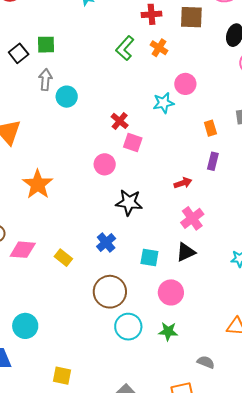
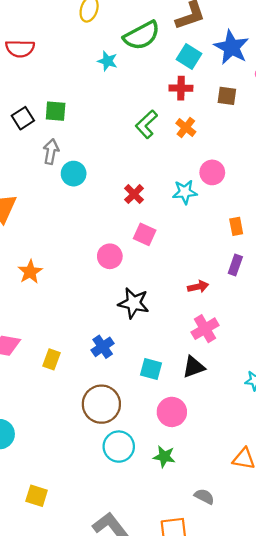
brown square: (191, 17) -> (227, 96), size x0.7
red cross: (120, 121) -> (134, 194), moved
orange star: (38, 184) -> (30, 272), size x0.7
yellow rectangle: (63, 258) -> (52, 359), turned 66

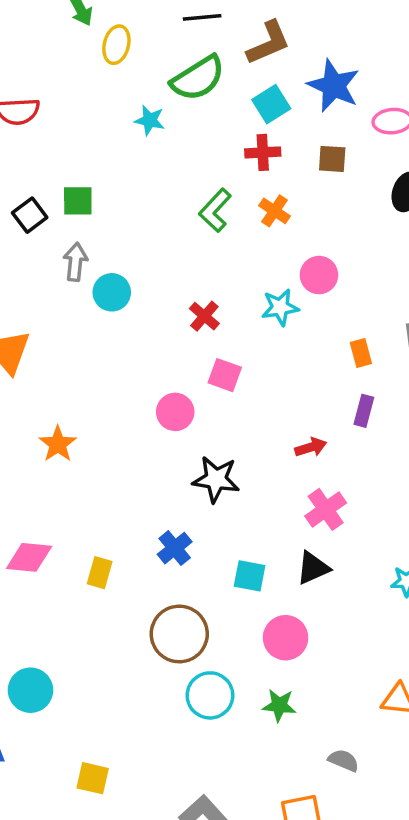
cyan square: (189, 56) -> (271, 104), turned 30

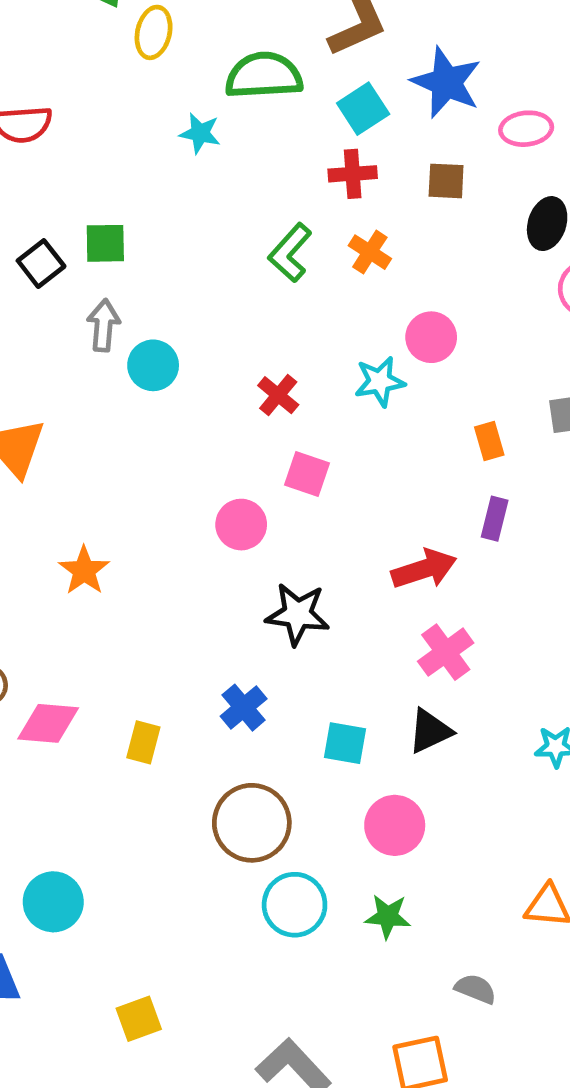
green semicircle: (198, 78) -> (264, 76), turned -150
red arrow: (311, 447) -> (424, 569), size x1.5
yellow square: (93, 778) -> (139, 1019), turned -32

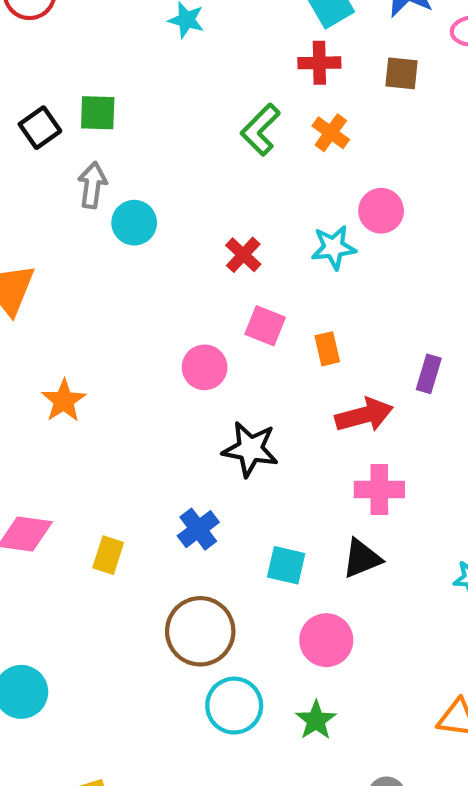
orange rectangle: (489, 441) -> (327, 349), moved
pink cross: (446, 652) -> (379, 489), turned 33
green star: (388, 916) -> (316, 720), turned 30

